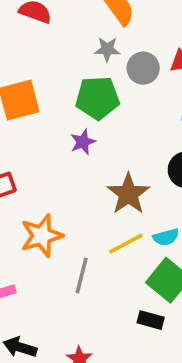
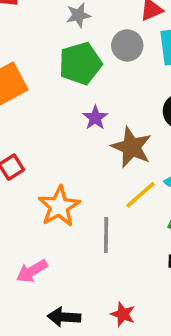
gray circle: (143, 68) -> (127, 45), moved
purple star: (83, 142) -> (95, 118), moved

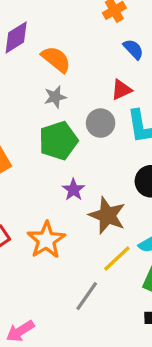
orange star: (59, 206) -> (46, 240), moved
gray line: (106, 235) -> (87, 296), turned 36

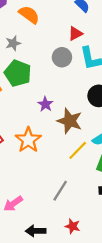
gray star: (55, 97) -> (13, 43), moved
green pentagon: (58, 141) -> (18, 73), moved, turned -30
gray line: (87, 296) -> (60, 191), moved

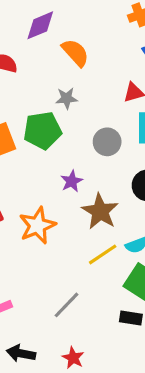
gray star: (13, 43) -> (67, 98), moved
gray circle: (62, 57) -> (107, 142), moved
green pentagon: (18, 73) -> (43, 130), turned 30

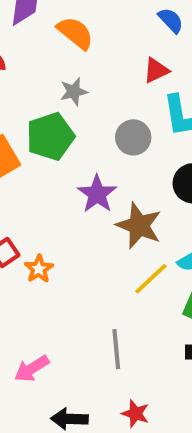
purple star: (72, 181) -> (97, 194), size x1.4
orange star: (37, 225) -> (39, 269), moved, size x0.6
gray line: (66, 305) -> (116, 349), turned -40

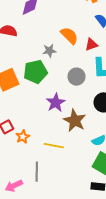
orange semicircle: (75, 33) -> (69, 36), moved
yellow line: (151, 279) -> (54, 146), moved, turned 48
gray line: (116, 349) -> (37, 172), moved

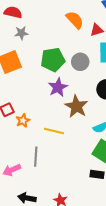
gray star: (49, 51) -> (21, 33), moved
green pentagon: (35, 72) -> (53, 60), moved

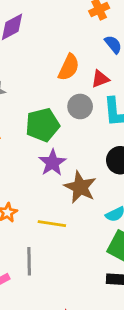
orange semicircle: (75, 20) -> (69, 67), turned 72
gray circle: (80, 62) -> (80, 106), moved

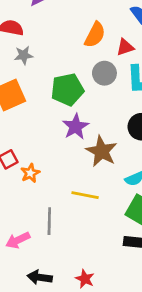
yellow line: (52, 224) -> (85, 195), moved

